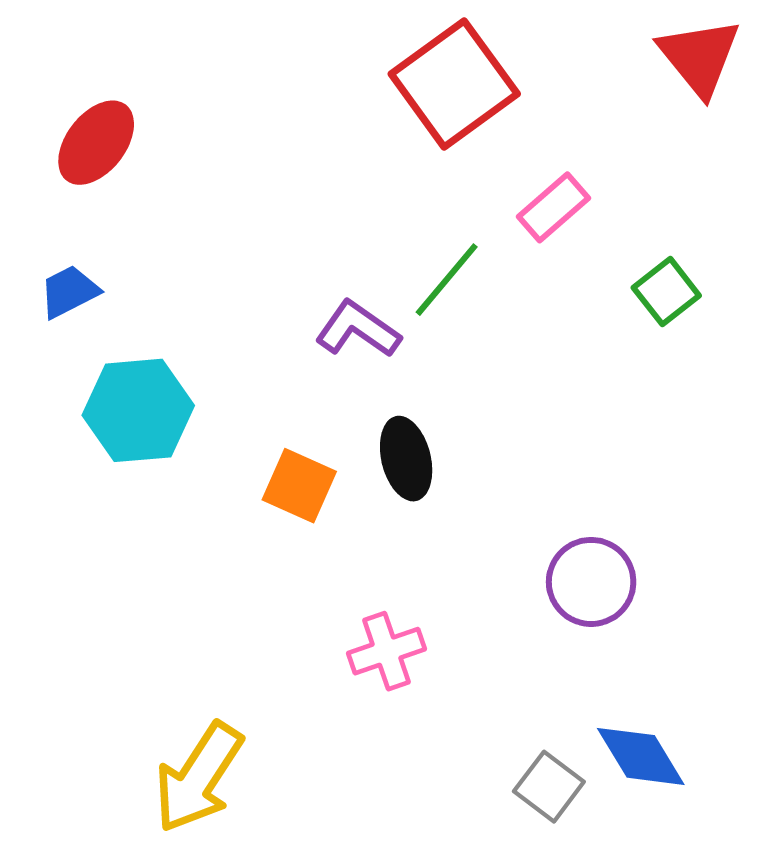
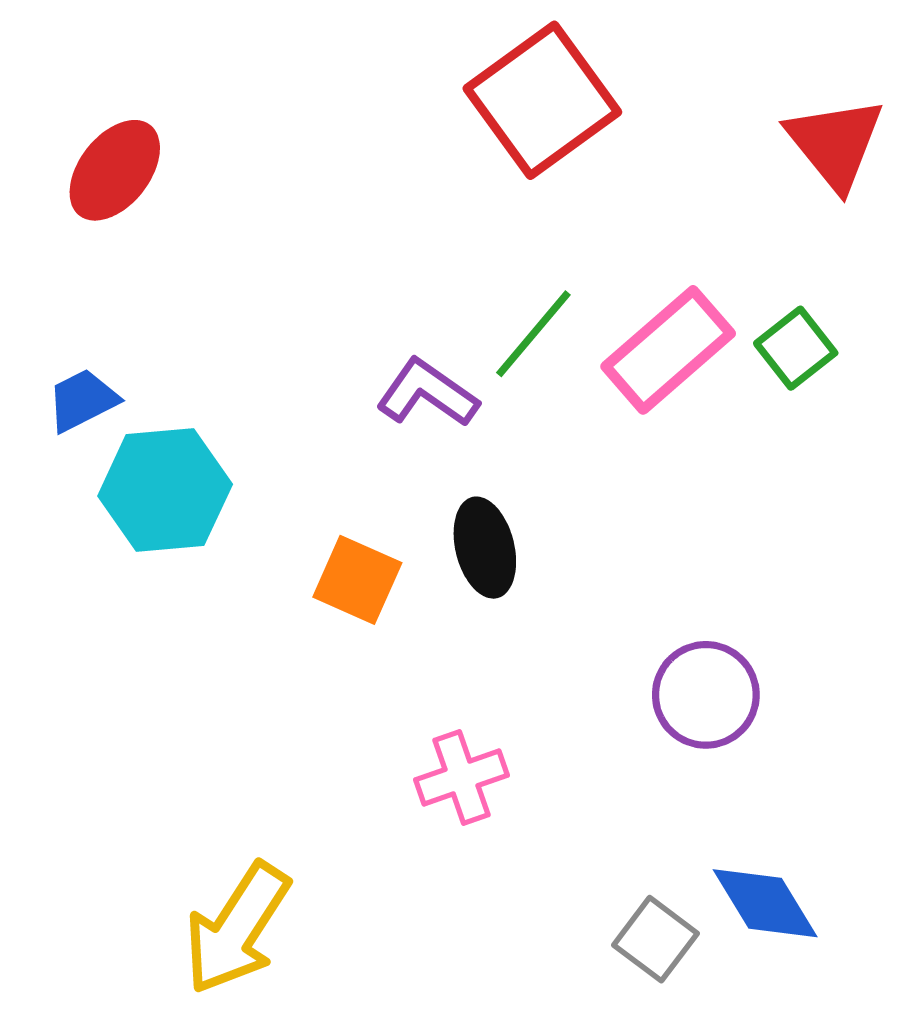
red triangle: (699, 57) -> (835, 143), moved
pink rectangle: (553, 207) -> (668, 350), moved, size x1.5
blue trapezoid: (69, 292) -> (82, 400), moved

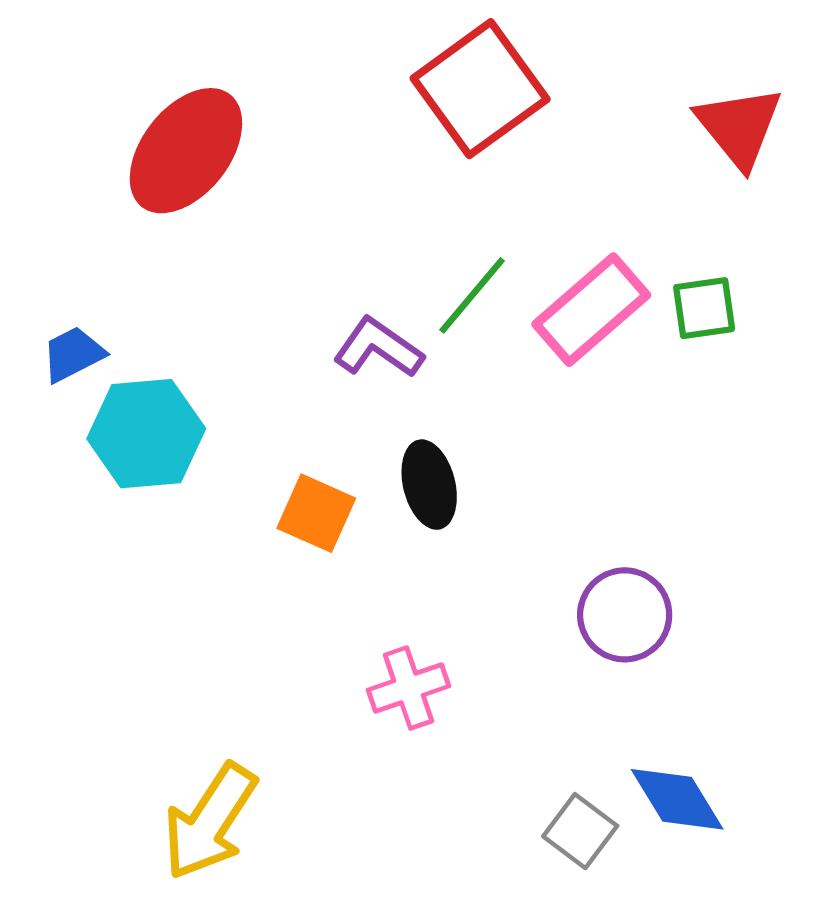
red ellipse: (115, 170) -> (186, 151), moved, size x1.4
green square: (796, 348) -> (704, 308), turned 30

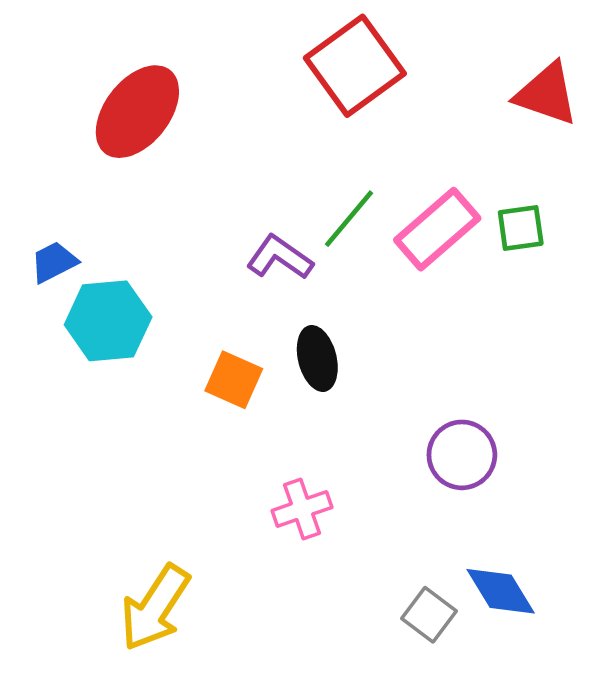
red triangle: (739, 127) -> (547, 94), turned -32

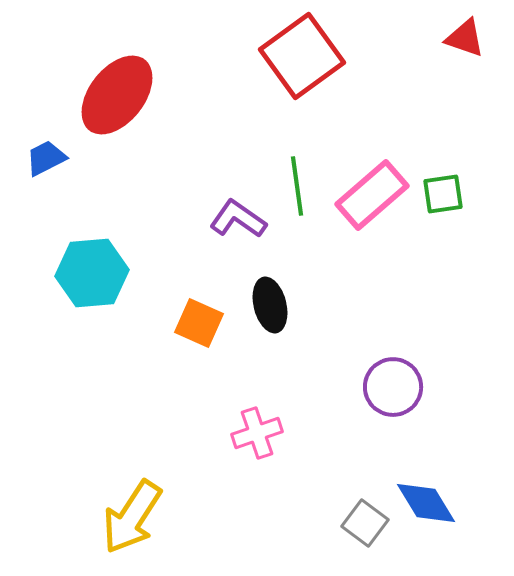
red triangle: (547, 94) -> (465, 38), moved, size x0.7
green line: (349, 219) -> (297, 186), turned -48
blue trapezoid: (54, 262) -> (46, 158), moved

